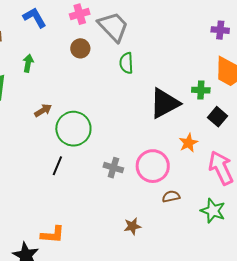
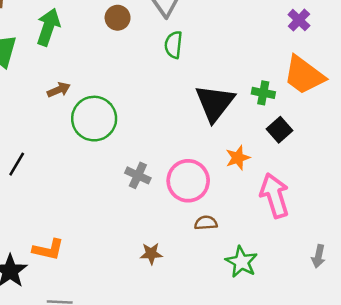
purple cross: (220, 30) -> (299, 20), turned 30
green arrow: (28, 63) -> (48, 27), size x1.6
black triangle: (165, 103) -> (215, 103), turned -32
black line: (57, 166) -> (17, 164), moved
green star: (213, 211) -> (241, 262), moved

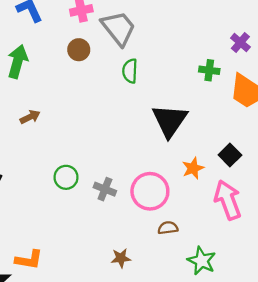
green cross: (263, 93) -> (209, 70), moved
green circle: (94, 119) -> (66, 177), moved, size x0.6
black square: (280, 130) -> (230, 155), moved

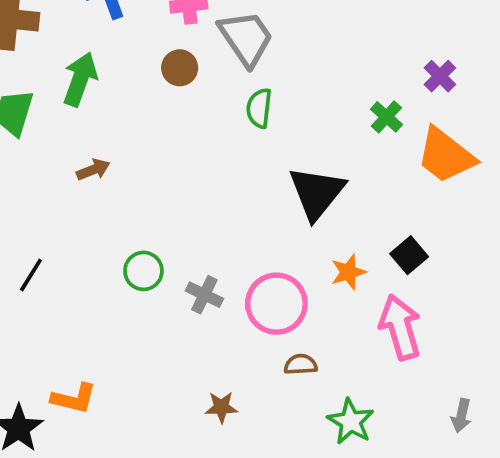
green cross: (209, 70) -> (386, 117), turned 30

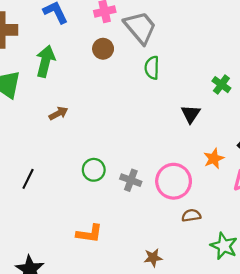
green cross: (386, 117) -> (221, 85), moved
black triangle: (317, 193) -> (191, 114), size x0.6
orange L-shape: (74, 398) -> (89, 234), moved
brown star: (221, 407) -> (153, 258), moved

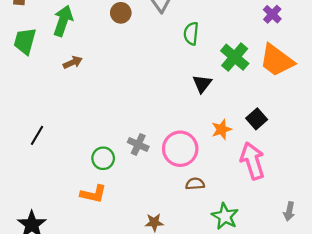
green semicircle: (152, 68) -> (191, 34), moved
green cross: (221, 85) -> (235, 57), size x1.5
brown arrow: (58, 113) -> (73, 62), moved
green circle: (94, 170) -> (103, 158), moved

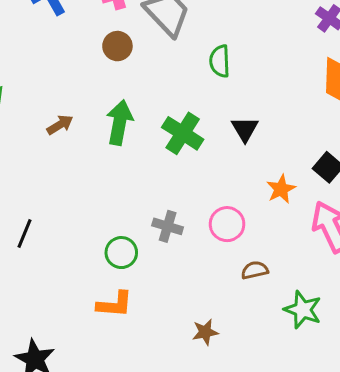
green arrow: (63, 21) -> (119, 122), moved
green cross: (235, 57) -> (183, 133), moved
pink circle: (180, 149) -> (227, 224), size x0.7

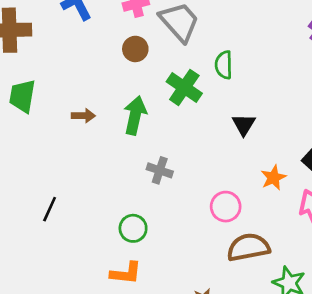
brown arrow: (60, 125) -> (83, 116), turned 30
green cross: (183, 133) -> (184, 87), moved
gray cross: (168, 226) -> (160, 170), moved
brown semicircle: (255, 270) -> (248, 247), size x1.8

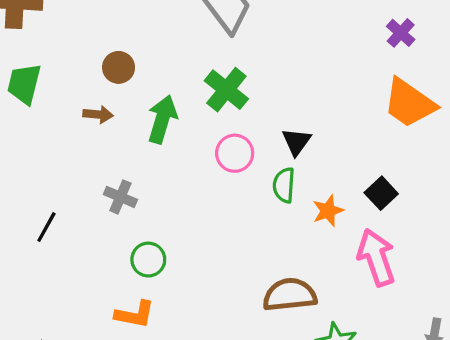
brown circle: (135, 49) -> (119, 67), moved
green semicircle: (224, 65) -> (284, 185), moved
gray cross: (160, 170) -> (120, 197), moved
pink circle: (226, 207) -> (235, 153), moved

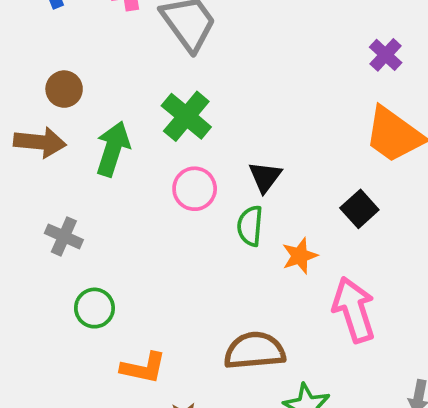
brown arrow: (98, 114) -> (40, 142), size x1.5
black square: (381, 193) -> (359, 209), moved
orange L-shape: (135, 314) -> (143, 368), moved

